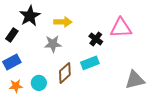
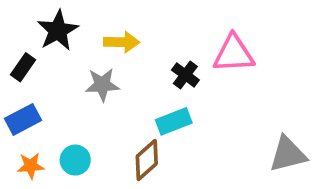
brown diamond: (65, 73) -> (147, 160), moved
gray triangle: (135, 80) -> (288, 154), moved

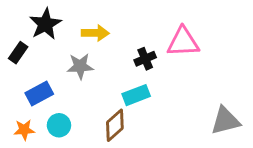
black cross: (185, 75) -> (145, 59), turned 30
blue rectangle: (23, 119) -> (39, 94), moved

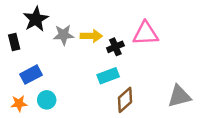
yellow arrow: (95, 33) -> (91, 36), moved
black rectangle: (18, 53) -> (14, 42), turned -49
gray star: (80, 66) -> (64, 35), moved
brown diamond: (115, 125) -> (125, 100), moved

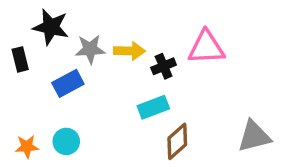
black star: (36, 19) -> (51, 27), turned -30
blue rectangle: (31, 75) -> (68, 83), moved

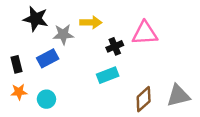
yellow arrow: (129, 51) -> (91, 22), moved
black rectangle: (20, 59) -> (17, 64), moved
brown diamond: (177, 141) -> (144, 99), moved
orange star: (27, 147) -> (19, 92), moved

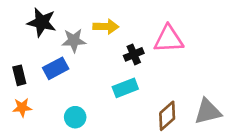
cyan circle: (46, 99) -> (75, 117), moved

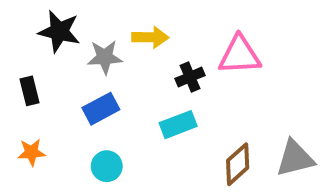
blue rectangle: (56, 68) -> (101, 109), moved
black rectangle: (19, 75) -> (29, 91), moved

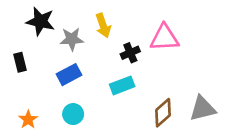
yellow arrow: (150, 37) -> (103, 26), turned 70
orange star: (31, 152) -> (28, 119), moved, turned -30

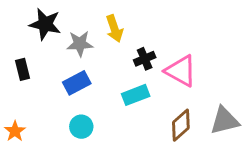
pink triangle: (164, 38) -> (181, 71), moved, turned 32
orange star: (28, 119) -> (15, 131), moved

